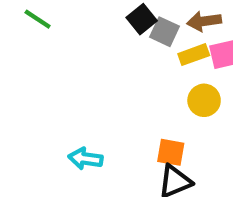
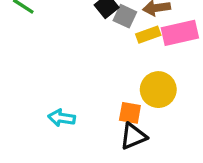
yellow circle: (204, 100) -> (158, 90), moved, size x1.4

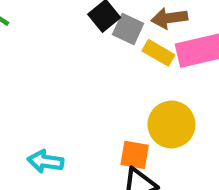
yellow rectangle: (148, 35) -> (158, 53), turned 50

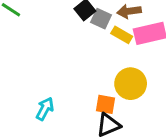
cyan arrow: (46, 161) -> (45, 109), turned 110

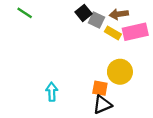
cyan arrow: (45, 109) -> (52, 92), turned -30

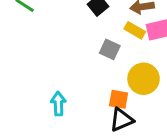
gray square: (96, 20) -> (110, 49), moved

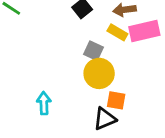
yellow circle: (144, 79) -> (99, 73), moved
orange square: (119, 99) -> (116, 100), moved

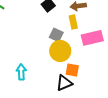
pink rectangle: (144, 31) -> (92, 38), moved
yellow rectangle: (117, 32) -> (73, 22), turned 48

